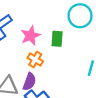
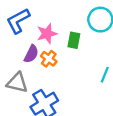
purple semicircle: (29, 82) -> (31, 54), moved

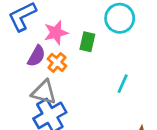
gray triangle: (17, 83) -> (44, 92), moved

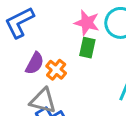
pink star: (56, 33) -> (87, 23), moved, turned 30

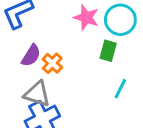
green rectangle: (87, 48) -> (108, 51), moved

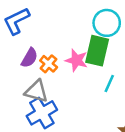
pink star: (86, 18) -> (76, 60), moved
green rectangle: (108, 51) -> (97, 51), size x1.6

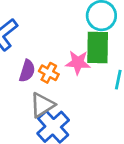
gray triangle: (36, 91) -> (42, 105), turned -35

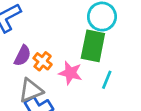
pink star: (78, 63) -> (70, 73), moved

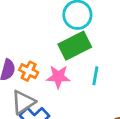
green rectangle: (93, 46) -> (75, 46), turned 64

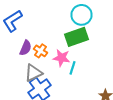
cyan line: (95, 76) -> (72, 68), moved

